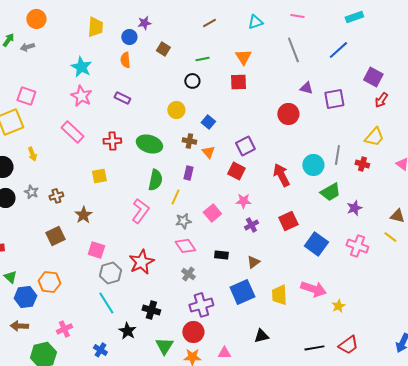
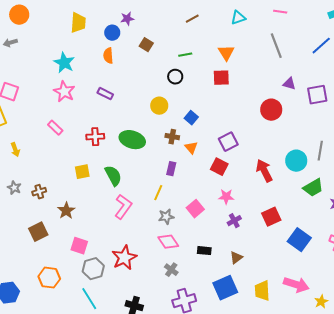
pink rectangle: (72, 132) -> (55, 128), size x0.7
green semicircle: (155, 180) -> (113, 176), moved, turned -40
orange hexagon: (49, 282) -> (49, 278), moved

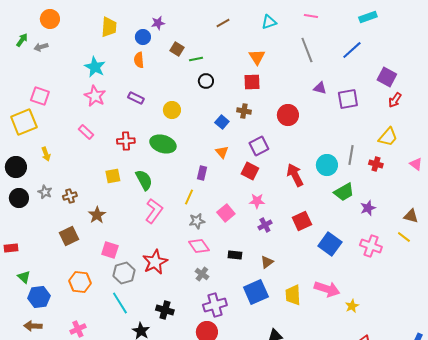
green line: (185, 55) -> (196, 59), moved
yellow circle: (159, 106) -> (172, 110), moved
red circle: (271, 110) -> (288, 115), moved
brown cross: (172, 137) -> (244, 111), moved

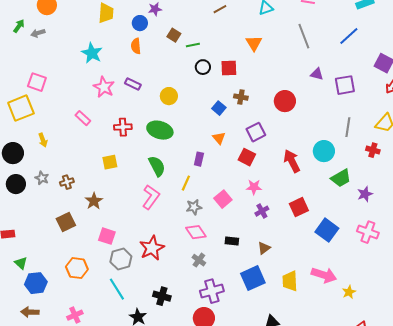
red square: (252, 82) -> (229, 68), moved
pink star: (95, 96) -> (104, 87), moved
gray line: (351, 155) -> (348, 127), moved
green semicircle: (144, 180) -> (157, 166), moved

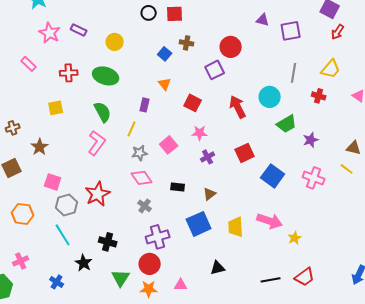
purple square: (256, 132) -> (215, 70), moved

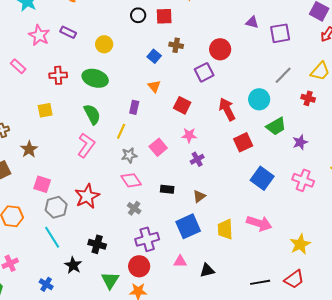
gray line: (294, 73) -> (283, 75), turned 36
red square: (245, 153) -> (243, 142), moved
yellow star: (295, 238) -> (300, 244), moved, size x1.5
pink triangle: (181, 285) -> (180, 261), moved

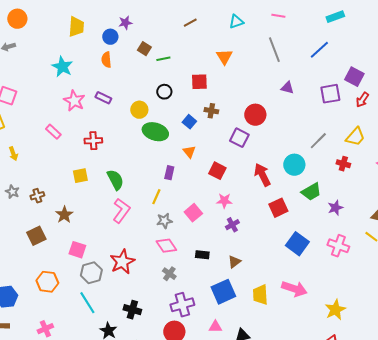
black circle: (138, 15) -> (164, 92), moved
purple square: (280, 33) -> (330, 94), moved
purple square: (204, 72) -> (239, 138), turned -36
green ellipse: (95, 78) -> (155, 132), moved
green semicircle: (92, 114) -> (115, 180), moved

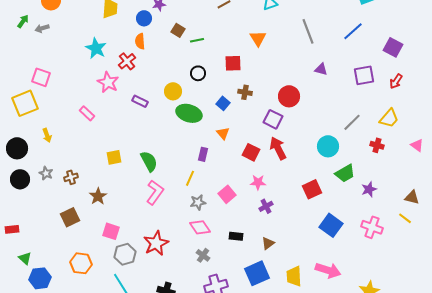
purple square: (354, 77) -> (393, 47), moved
purple rectangle: (103, 98) -> (140, 101), moved
red cross: (93, 141) -> (127, 61), moved, turned -36
red arrow: (262, 175) -> (278, 148), moved

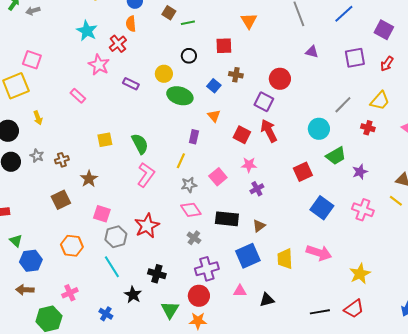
black rectangle: (236, 236) -> (227, 219), size x1.6

